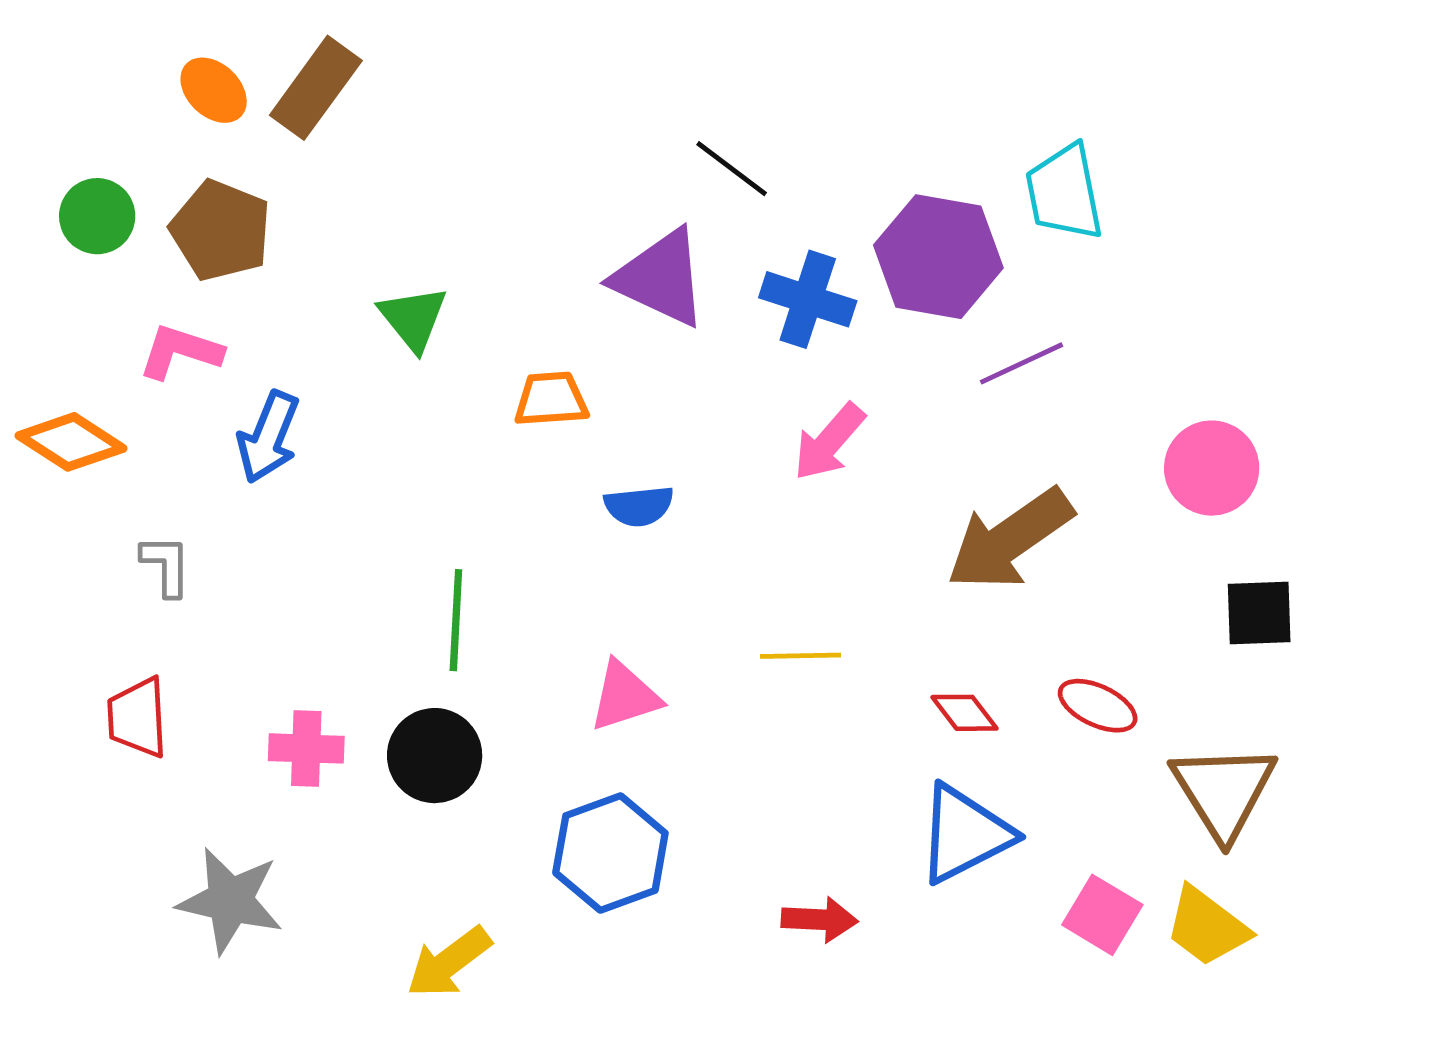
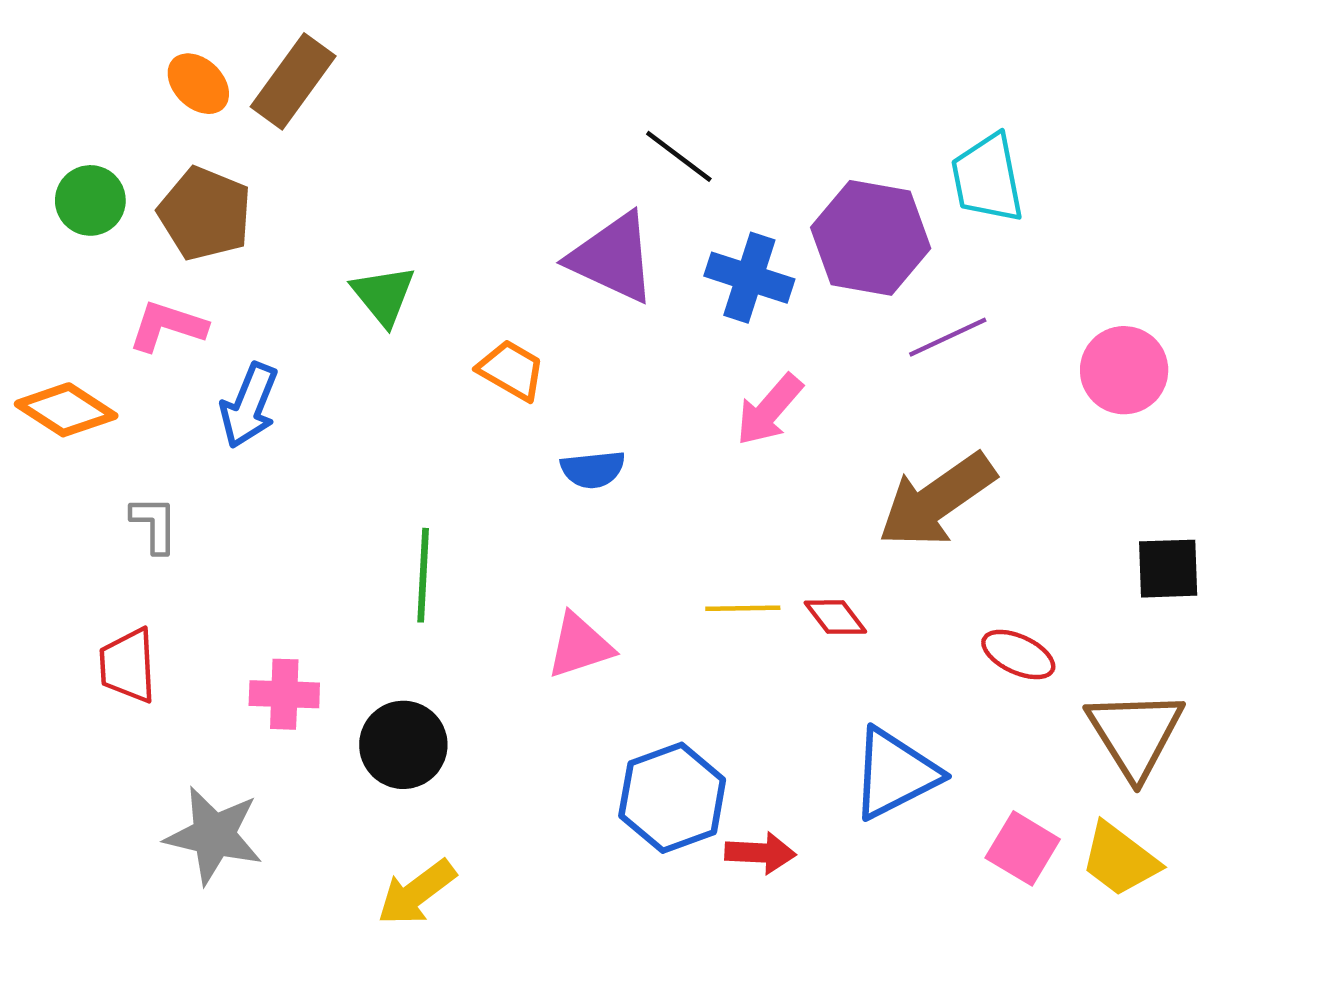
orange trapezoid: (551, 399) -> (511, 370), turned 34
pink circle: (1212, 468) -> (1124, 370), moved
red diamond: (964, 713) -> (835, 617), moved
black circle: (435, 756) -> (403, 745), moved
blue hexagon: (610, 853) -> (672, 798), moved

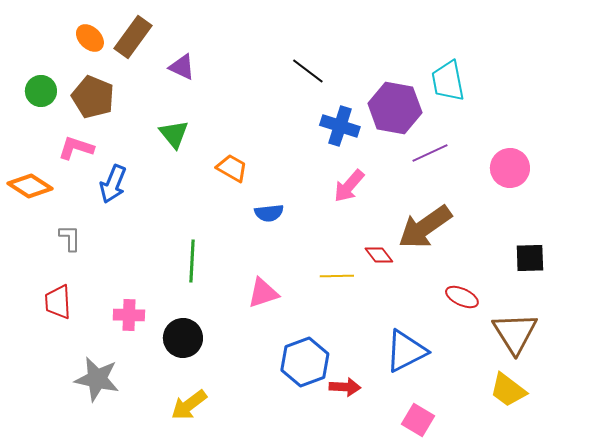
purple triangle: (613, 258) -> (182, 67), moved, size x0.6
red diamond: (835, 617) -> (379, 255), moved
pink square: (1023, 848) -> (418, 420), moved

